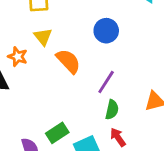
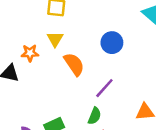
orange star: (18, 57) -> (30, 53), turned -30
green semicircle: (112, 110) -> (94, 116), moved

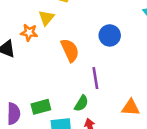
yellow triangle: (55, 39) -> (46, 18), moved
purple line: (104, 88) -> (95, 78), turned -60

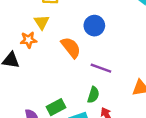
blue circle: (110, 35) -> (94, 26), moved
purple line: (95, 78) -> (101, 68), turned -48

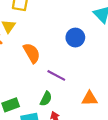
blue circle: (94, 26) -> (75, 38), moved

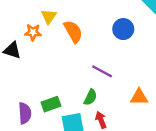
orange semicircle: (32, 53) -> (73, 32), moved

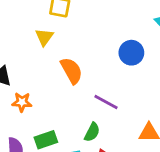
orange star: (33, 32) -> (22, 102), moved
orange semicircle: (73, 32) -> (72, 71), moved

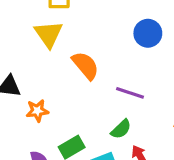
yellow triangle: (44, 37) -> (48, 34), size x1.4
green semicircle: (92, 132) -> (121, 129), turned 30

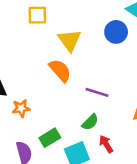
blue circle: (148, 33) -> (116, 32), moved
yellow triangle: (48, 34) -> (70, 40), moved

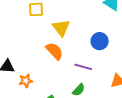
blue circle: (116, 32) -> (100, 41), moved

